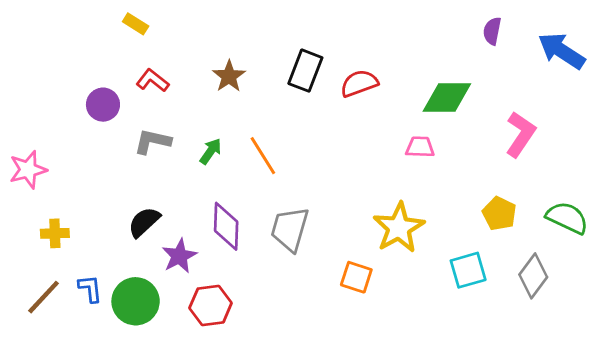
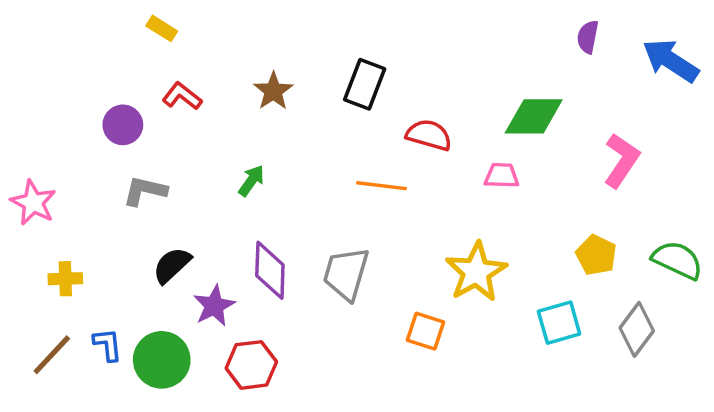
red semicircle: (359, 83) -> (429, 135), moved, turned 36
gray L-shape: (153, 141) -> (145, 191), moved
orange line: (263, 156) -> (382, 186), moved, turned -51
pink star: (28, 170) -> (33, 203), turned -30

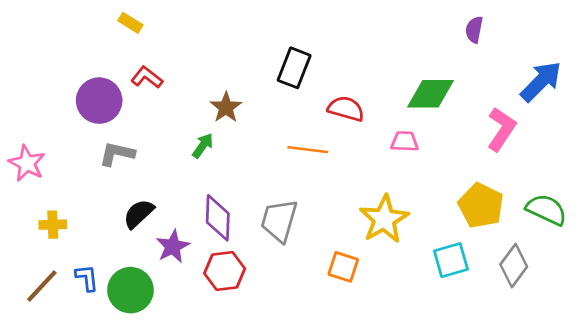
blue arrow: (671, 61) -> (541, 81), moved, turned 102
brown star: (273, 91) -> (226, 107), moved
purple circle: (123, 125) -> (99, 101), size x1.4
yellow pentagon: (596, 255) -> (481, 206), size x1.4
red hexagon: (251, 365) -> (225, 271), moved

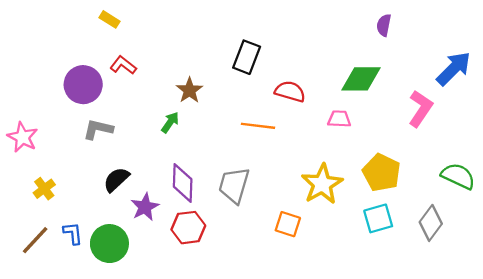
purple semicircle: (474, 30) -> (384, 25), moved
yellow pentagon: (481, 206) -> (382, 173), moved
yellow cross: (53, 225) -> (44, 189), turned -35

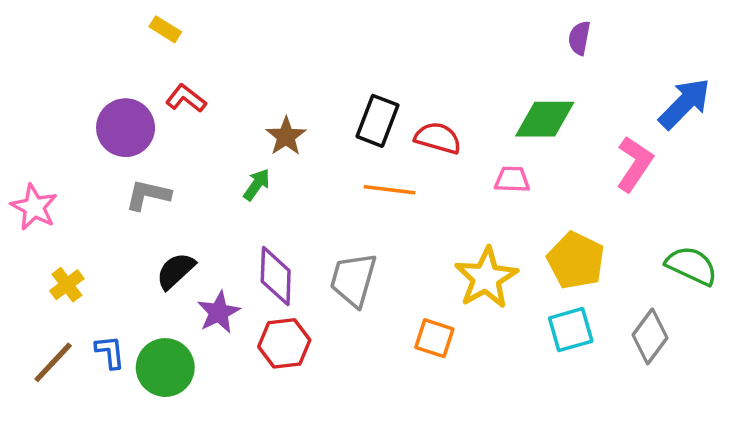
black rectangle: (247, 57) -> (377, 121), moved

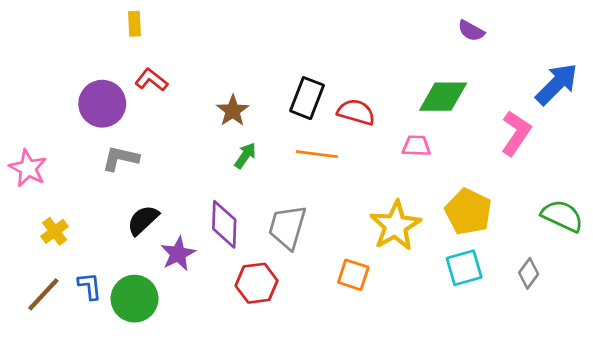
yellow rectangle: (165, 29) -> (135, 24), turned 55
purple semicircle: (579, 38) -> (471, 31), turned -72
green arrow: (257, 185) -> (245, 156), moved
gray diamond: (650, 336) -> (529, 273), size x0.7
red hexagon: (284, 343) -> (257, 283), moved

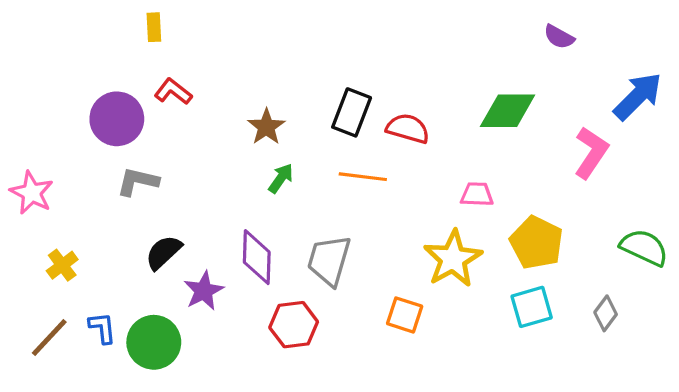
purple semicircle: (471, 31) -> (559, 37), moved
pink trapezoid: (416, 146) -> (477, 194), moved

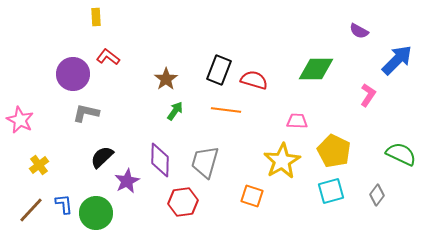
purple semicircle: (559, 37) -> (359, 31), moved
pink L-shape: (591, 153) -> (368, 95), size x0.7

